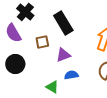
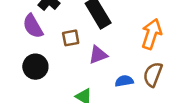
blue semicircle: (71, 75) -> (124, 81), moved

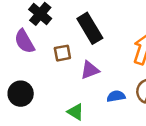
black circle: (35, 67) -> (21, 94), moved

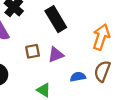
brown square: (62, 53) -> (33, 51), moved

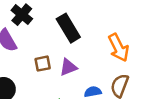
orange arrow: (101, 37) -> (118, 48), turned 135

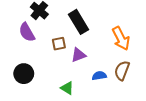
brown square: (43, 64) -> (59, 44), moved

